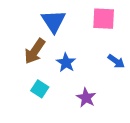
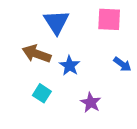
brown arrow: (35, 51) -> (37, 54), turned 76

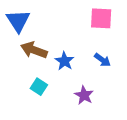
blue triangle: (56, 22) -> (18, 21), moved
blue arrow: (122, 64) -> (102, 60), moved

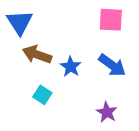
blue arrow: (102, 60) -> (112, 65), size x1.5
purple star: (84, 95) -> (107, 112), moved

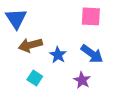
brown arrow: (37, 55) -> (30, 45), turned -35
purple star: (107, 112) -> (82, 80), moved

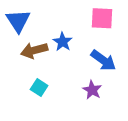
blue star: (58, 55) -> (63, 42), moved

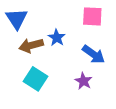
cyan square: (39, 87) -> (36, 79), size x1.5

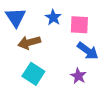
pink square: (92, 16) -> (79, 25), moved
blue star: (57, 38) -> (53, 17), moved

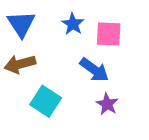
brown arrow: (29, 42) -> (20, 64), moved
blue arrow: (88, 51) -> (94, 70), moved

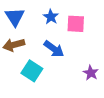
blue arrow: (94, 70) -> (54, 49), moved
purple star: (107, 104) -> (91, 73), moved

